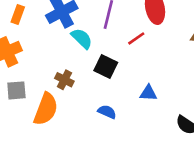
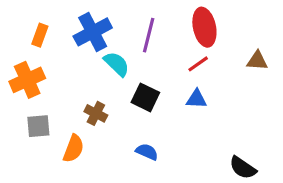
red line: (136, 38) -> (198, 64), moved
blue triangle: (148, 93) -> (196, 99), moved
orange semicircle: (46, 109) -> (73, 149), size x0.7

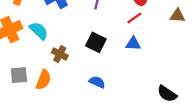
cyan semicircle: (117, 64) -> (39, 31), moved
gray square: (38, 126) -> (19, 75), moved

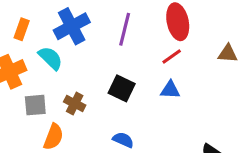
cyan semicircle: (39, 31) -> (50, 58), moved
gray square: (19, 75) -> (35, 105), moved

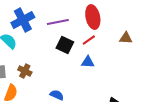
purple line: (125, 29) -> (58, 22), turned 65
black square: (122, 88) -> (65, 45), moved

